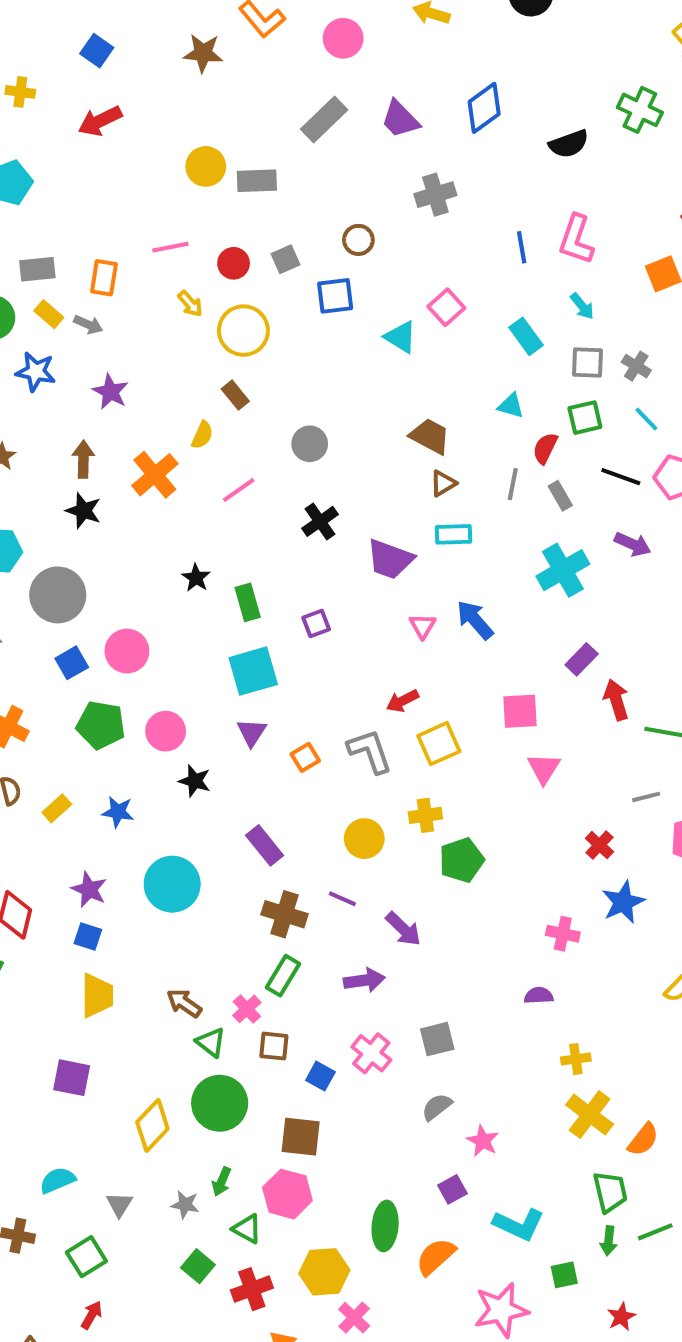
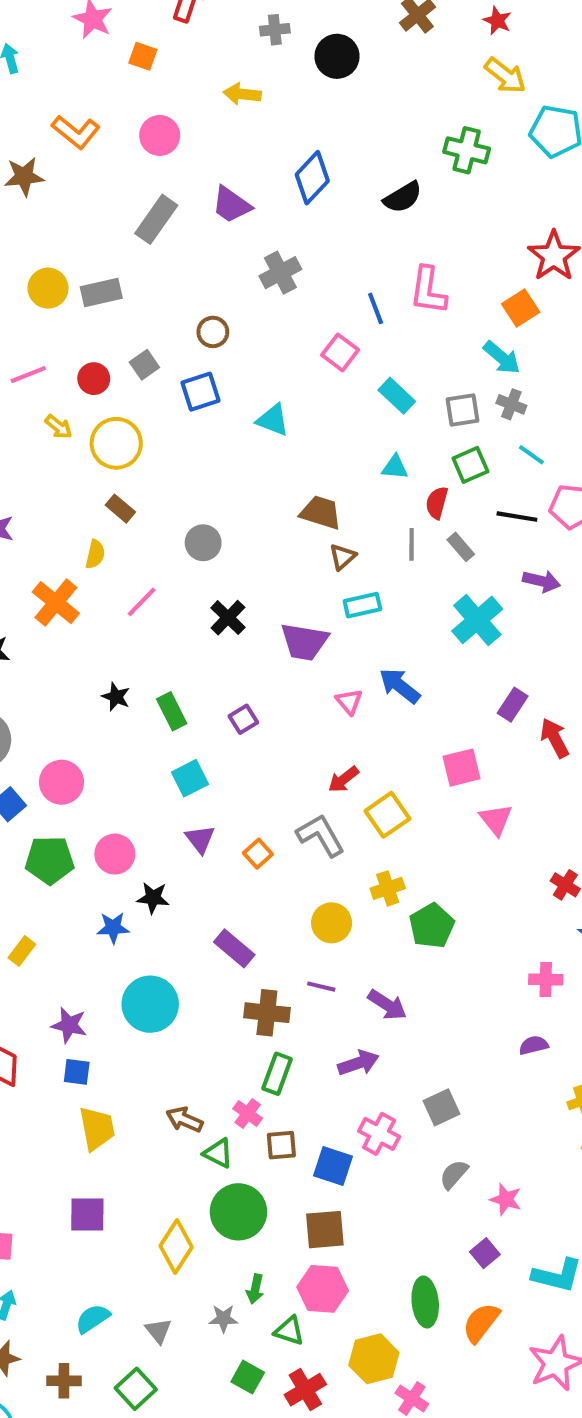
cyan arrow: (582, 306) -> (502, 358), moved, size x1.4
pink square: (446, 307) -> (340, 352), moved
cyan square: (253, 671) -> (190, 778), size x0.7
blue star: (118, 812) -> (113, 928), moved
blue square: (320, 1076) -> (333, 1166), size x1.4

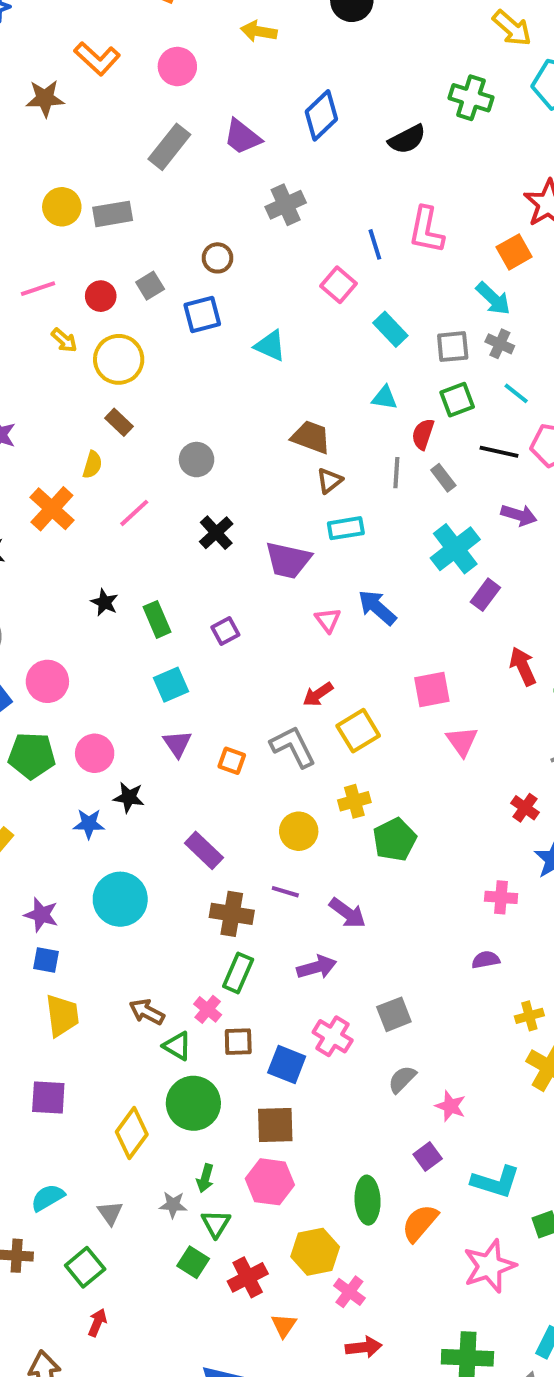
purple rectangle: (513, 705) -> (485, 595), moved
orange square: (258, 854) -> (232, 761), turned -32
green triangle: (289, 1331) -> (216, 1224), moved, turned 40

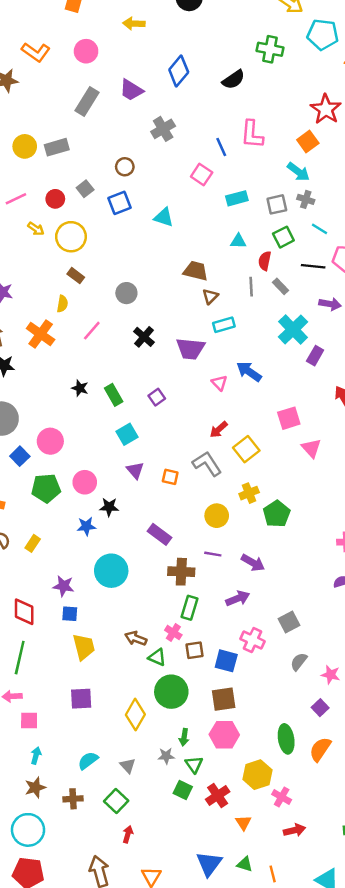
cyan rectangle: (390, 329) -> (237, 198), turned -55

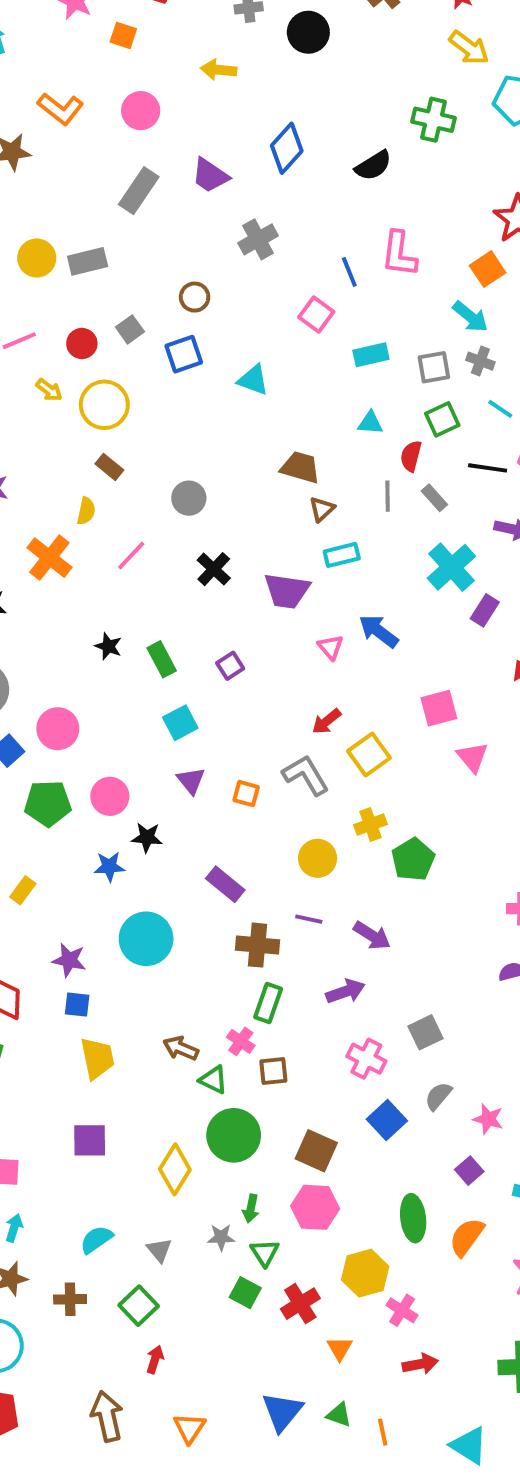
blue square: (226, 661) -> (387, 1120), moved, turned 30
brown square: (224, 699) -> (316, 1151), turned 30

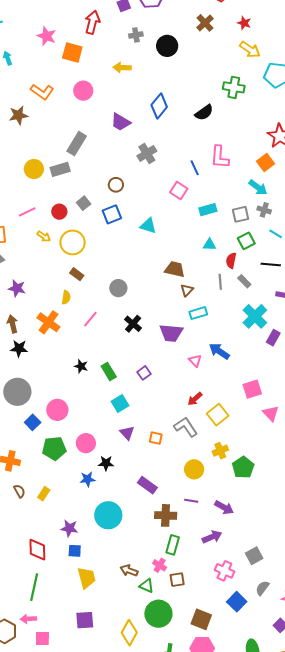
orange square: (123, 35) -> (72, 53), size x1.5
gray rectangle: (139, 191) -> (77, 144), moved

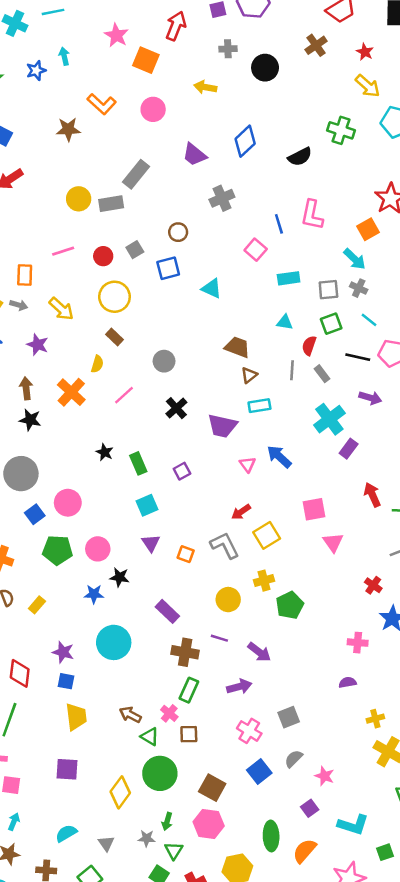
yellow arrow: (44, 236) -> (61, 309), moved, size x1.5

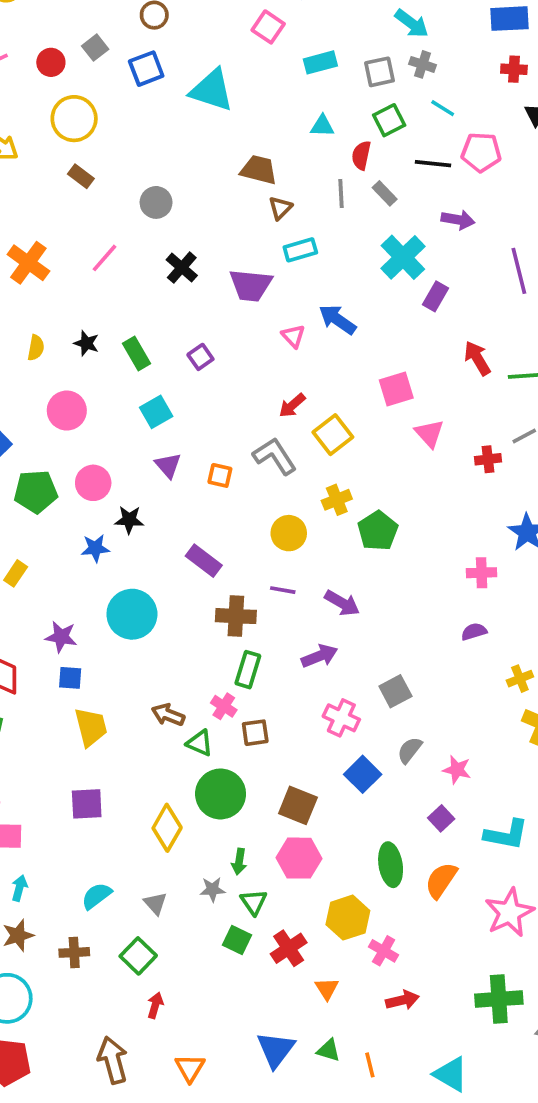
cyan triangle: (212, 288) -> (212, 90), size x1.5
yellow semicircle: (97, 364) -> (36, 348), moved
pink circle: (68, 503) -> (67, 411), moved
red cross: (373, 585) -> (488, 459), moved, turned -36

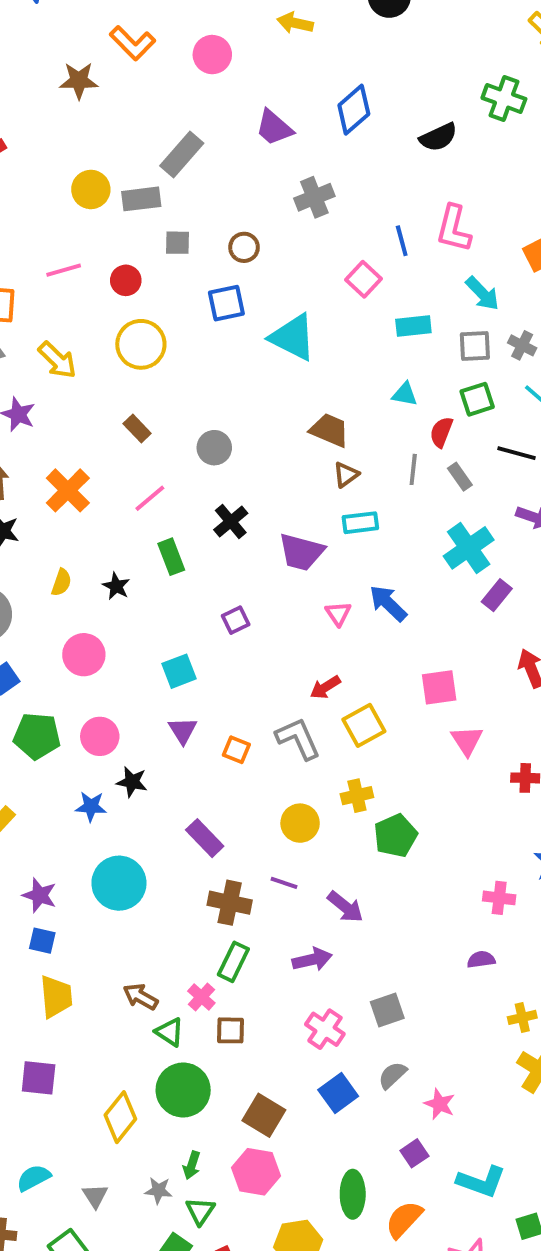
cyan arrow: (412, 24) -> (482, 294), moved
gray square: (95, 48) -> (178, 243), moved, turned 30
brown rectangle: (81, 176) -> (137, 429), moved
green rectangle: (136, 353) -> (171, 557), moved

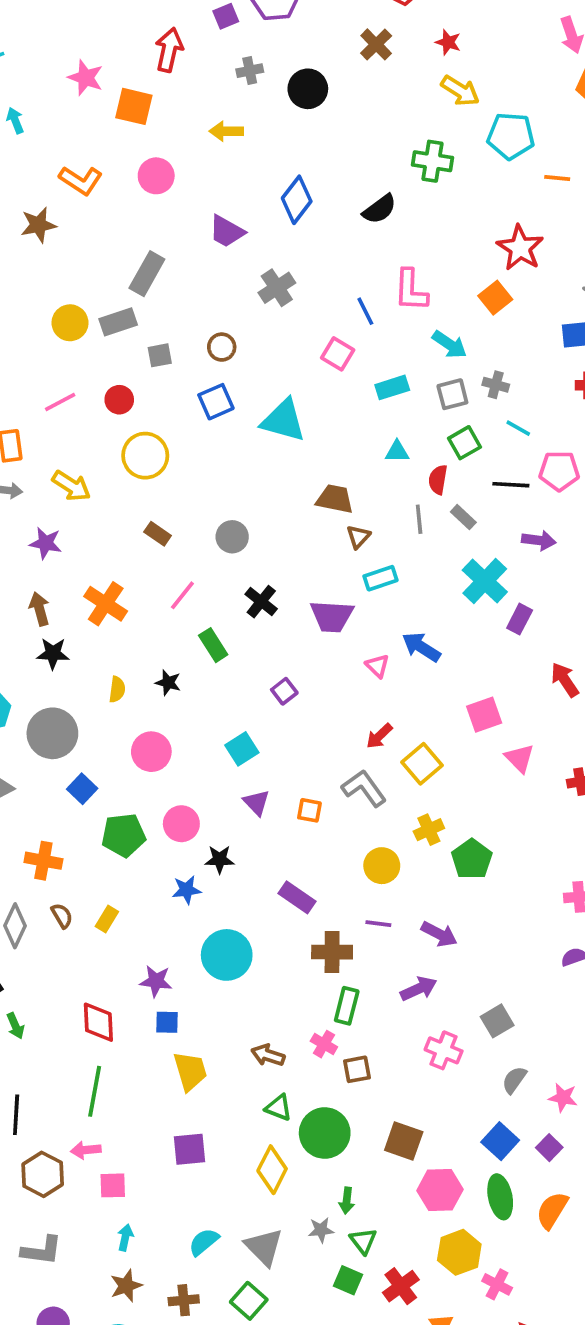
green triangle: (169, 1032) -> (279, 1108), moved
blue square: (338, 1093) -> (500, 1141), moved
pink hexagon: (256, 1172) -> (440, 1190), moved
gray triangle: (95, 1196) -> (264, 1247), size x1.6

